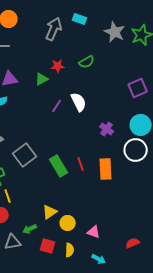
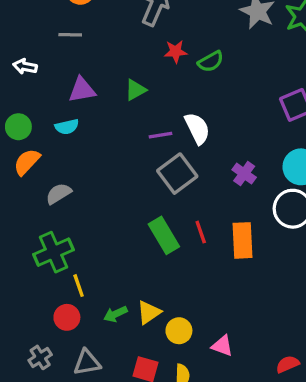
red star: (58, 66) -> (176, 51), moved
purple line: (57, 106) -> (161, 135), turned 48
gray square: (25, 155) -> (177, 174), moved
green arrow: (30, 229) -> (115, 314), moved

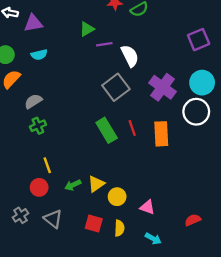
purple triangle: (82, 90) -> (33, 23), moved
purple line: (161, 135) -> (104, 44), moved
purple cross: (244, 174) -> (162, 87), size x1.6
green cross: (54, 252) -> (38, 126), moved, size x0.6
gray triangle: (87, 363) -> (53, 219), turned 48

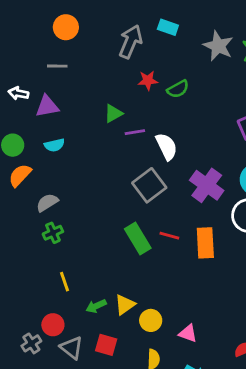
red line: (132, 128) -> (169, 236), turned -56
red circle: (39, 187) -> (53, 325), moved
red square: (94, 223) -> (106, 345), moved

